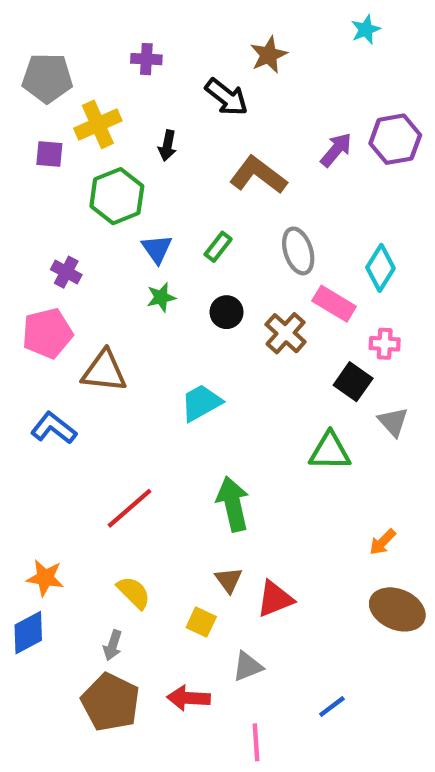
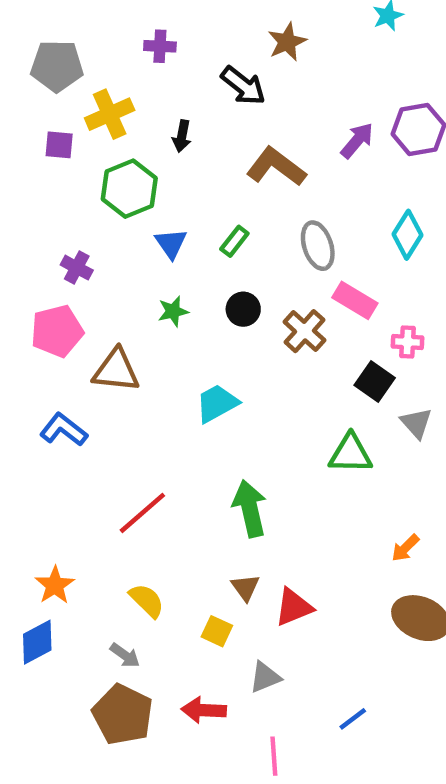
cyan diamond: (380, 268) -> (408, 235), moved
green star: (161, 297) -> (173, 311), moved
orange star: (45, 578) -> (55, 585), turned 30
gray arrow: (113, 645) -> (125, 655), turned -72

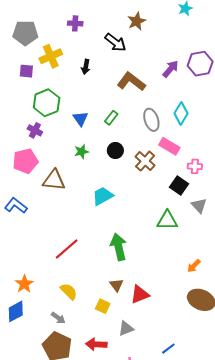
green hexagon: (129, 189) -> (47, 103), moved
cyan diamond: (408, 235) -> (181, 113), moved
blue L-shape: (64, 430) -> (16, 206), moved

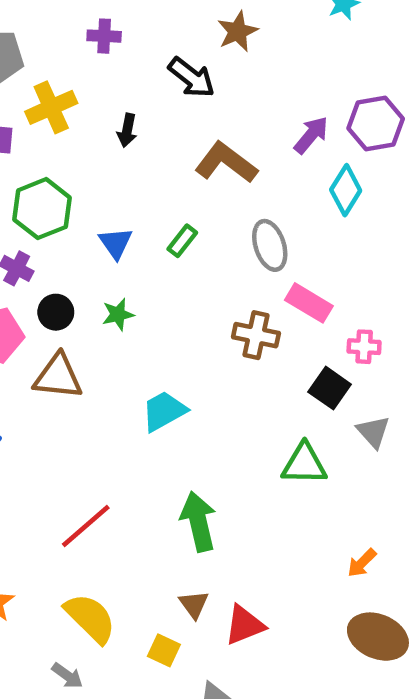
cyan diamond: (181, 113) -> (346, 190), moved
black circle: (115, 150) -> (56, 312), moved
brown cross: (145, 161) -> (256, 335), turned -30
yellow semicircle: (69, 291) -> (90, 618), size x1.4

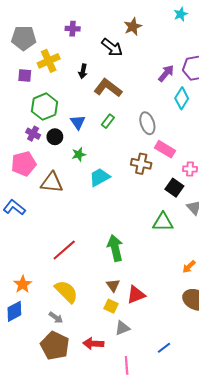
brown L-shape: (226, 163) -> (108, 88), moved
black circle: (56, 312) -> (55, 137), moved
cyan trapezoid: (164, 411) -> (100, 177), moved
yellow square: (164, 650) -> (111, 306), moved

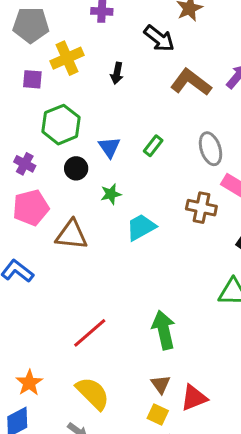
brown L-shape: (108, 88) -> (191, 82), moved
purple cross: (33, 134) -> (25, 164), moved

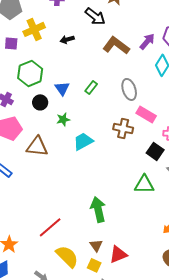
black arrow: (117, 73) -> (67, 39), turned 64
red line: (90, 333) -> (50, 227), moved
yellow semicircle: (93, 393) -> (67, 256), moved

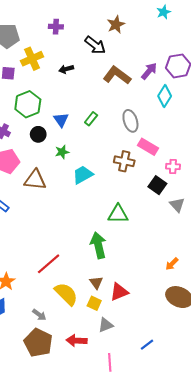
green triangle: (144, 184) -> (118, 214), moved

